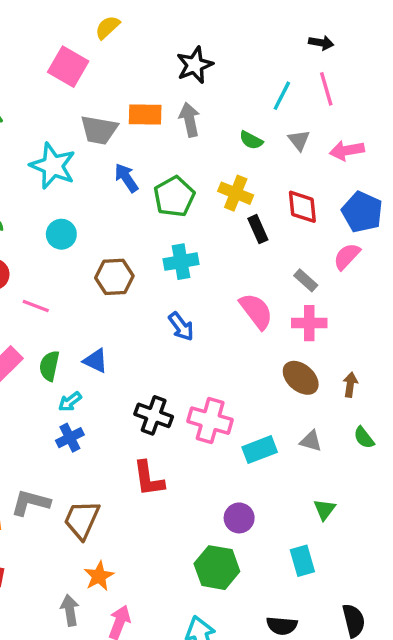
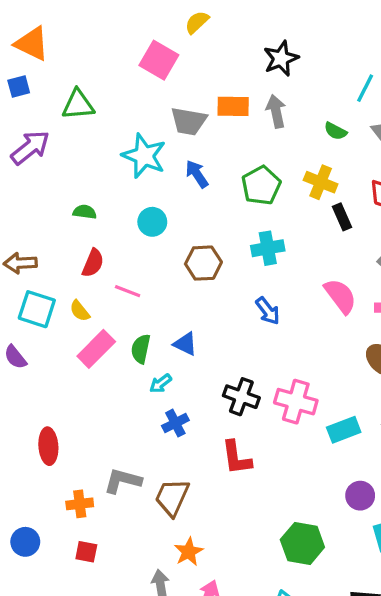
blue arrow: (126, 178) -> (197, 174), moved
blue cross: (70, 438) -> (175, 423), moved
purple circle: (239, 518) -> (360, 496), moved

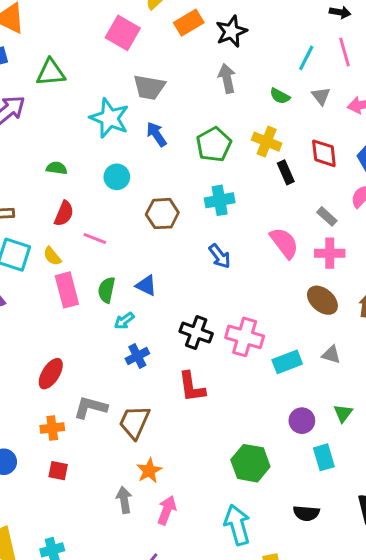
orange rectangle: (233, 106) -> (189, 23), moved, turned -32
pink rectangle: (96, 349) -> (67, 290), turned -60
red ellipse: (48, 446) -> (51, 374), moved, turned 36

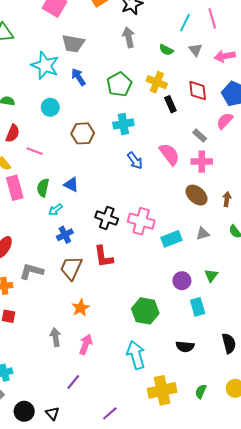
blue arrow: (220, 256) -> (135, 161), moved
gray triangle: (331, 355) -> (203, 234), turned -32
brown trapezoid: (134, 422) -> (71, 268), moved
orange star: (149, 471) -> (81, 308), moved

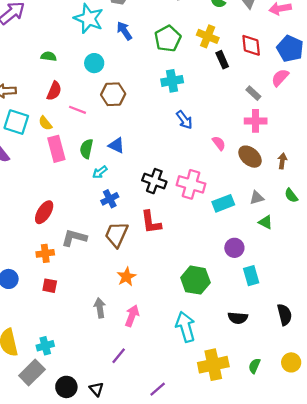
brown hexagon: (83, 133) -> (113, 94), moved
pink semicircle: (169, 154) -> (219, 143), moved, size x0.6
green triangle: (211, 275) -> (266, 222), moved, turned -40

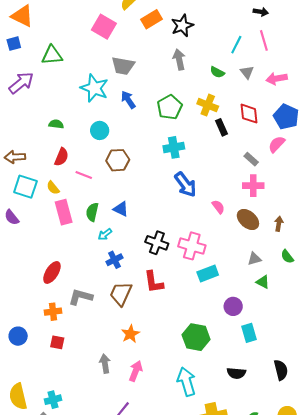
blue arrow: (184, 120) -> (185, 185), size x1.4
cyan rectangle: (223, 203) -> (208, 274), moved

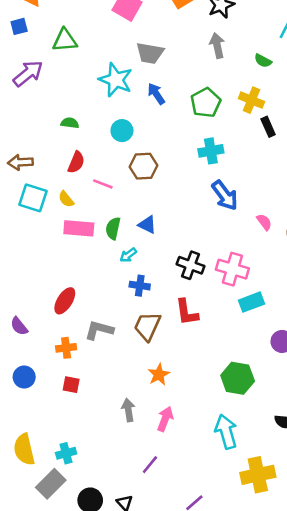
pink rectangle: (64, 212) -> (79, 228), turned -70
purple semicircle: (12, 217) -> (19, 326), moved
blue cross: (114, 260) -> (140, 286), turned 35

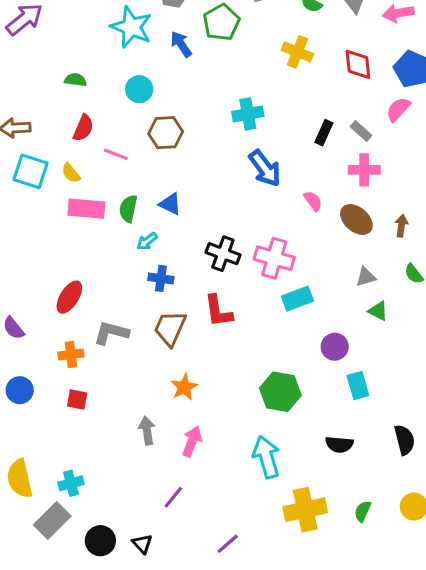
green pentagon: (206, 103) -> (221, 22), moved
black rectangle: (268, 127) -> (324, 133), moved, turned 48

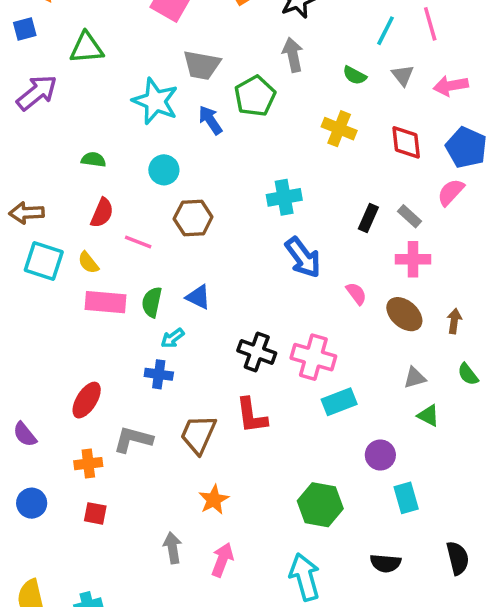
blue cross: (161, 278) -> (159, 374), moved

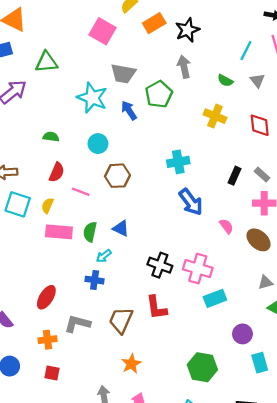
yellow semicircle: (88, 263) -> (48, 205), turned 63

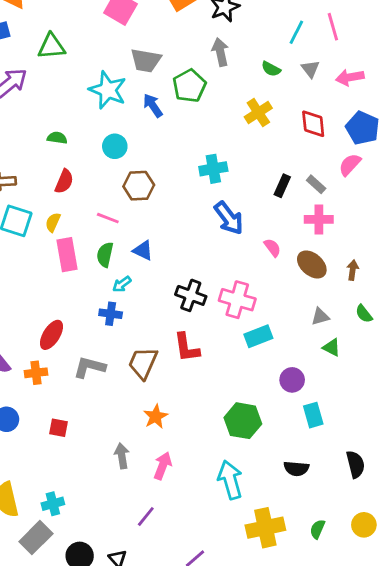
yellow cross: (215, 116) -> (258, 113), turned 35
pink line: (81, 192) -> (108, 218), moved
pink rectangle: (59, 232) -> (67, 255), turned 75
orange cross: (48, 340) -> (36, 373), moved

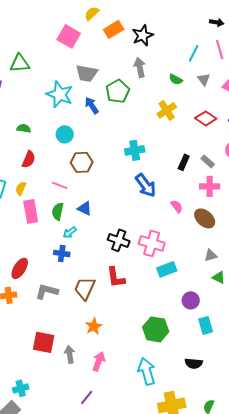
red diamond: (313, 124) -> (206, 118), turned -50
red square: (59, 428) -> (44, 342), moved, size x1.6

